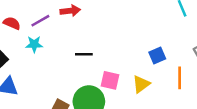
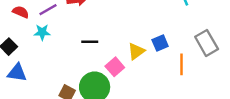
pink square: (110, 80) -> (115, 67), turned 36
yellow triangle: (141, 84) -> (136, 51), moved

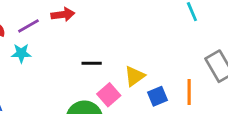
black line: (90, 42) -> (92, 63), moved
blue square: (160, 43) -> (158, 96), moved

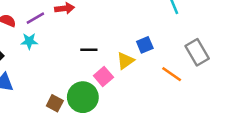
orange line: (189, 92) -> (172, 74), turned -55
blue square: (158, 96) -> (145, 45), moved

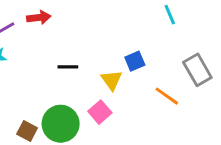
yellow triangle: (125, 61) -> (112, 80), turned -30
pink square: (103, 76) -> (100, 112), moved

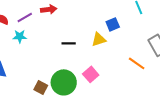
blue square: (135, 61) -> (113, 24), moved
yellow triangle: (112, 80) -> (99, 39), moved, turned 49

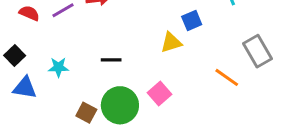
cyan star: (20, 36) -> (59, 67), moved
black line: (69, 43) -> (111, 60), moved

